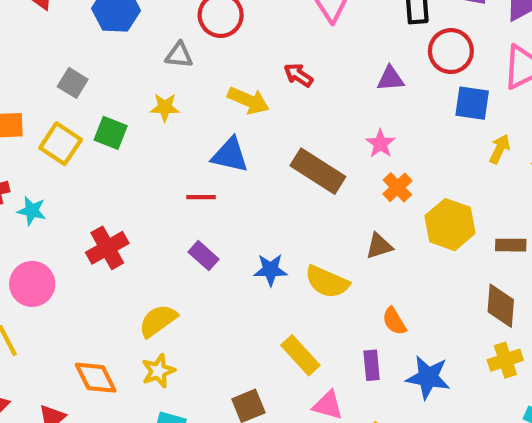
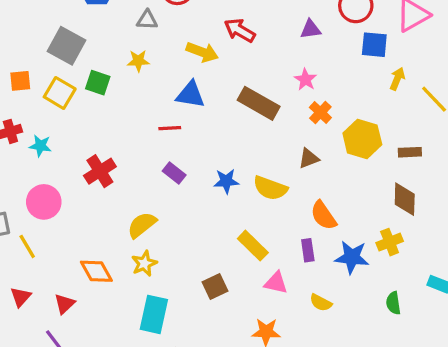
red arrow: (298, 75) -> (240, 30), size x1.4
gray square: (73, 83) -> (66, 46), size x1.6
orange semicircle: (394, 321) -> (323, 215), size x1.4
yellow cross: (505, 360) -> (390, 242), moved

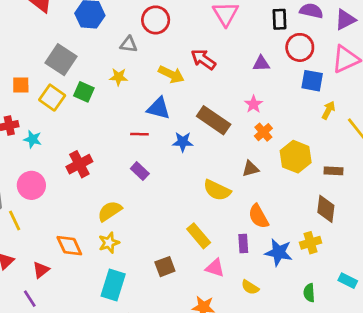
blue star: (226, 181) -> (183, 142), moved

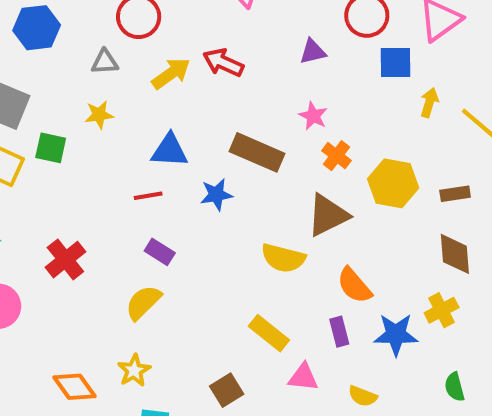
yellow arrow: (171, 74) -> (171, 74), moved, turned -50
brown triangle: (251, 169) -> (328, 215), size x1.6
yellow semicircle: (110, 211) -> (143, 302), moved

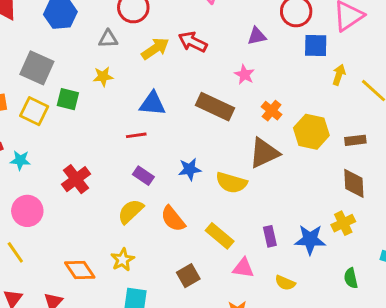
pink star: (313, 116) -> (244, 75), moved
blue star: (216, 195) -> (190, 169), moved
orange semicircle: (354, 285) -> (173, 219), moved

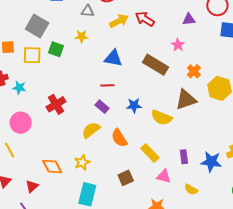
yellow square: (34, 111) -> (32, 55), turned -30
red line: (136, 135) -> (107, 85), moved

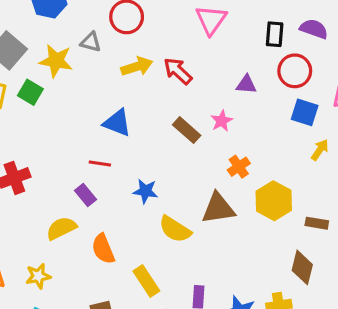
yellow star: (81, 36) -> (56, 61), moved, size x1.5
brown rectangle: (156, 65) -> (187, 130), moved, size x0.7
blue star: (134, 105) -> (145, 191), moved

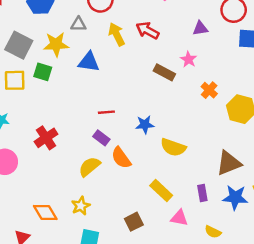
yellow arrow: (137, 66) -> (117, 34), turned -85
blue triangle: (117, 123) -> (89, 62), moved
brown triangle: (218, 208) -> (229, 163), moved
orange semicircle: (103, 249) -> (121, 158), moved

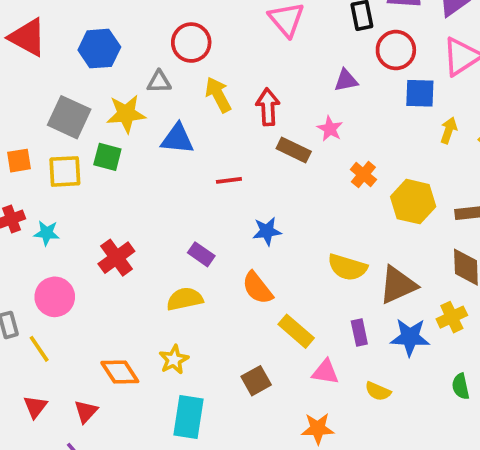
red arrow: (148, 30) -> (268, 107), moved, turned 60
red line: (106, 112) -> (229, 180), moved
yellow semicircle: (173, 147) -> (347, 267), moved
orange semicircle: (121, 158) -> (257, 288), moved
yellow semicircle: (89, 167) -> (185, 299), turned 30

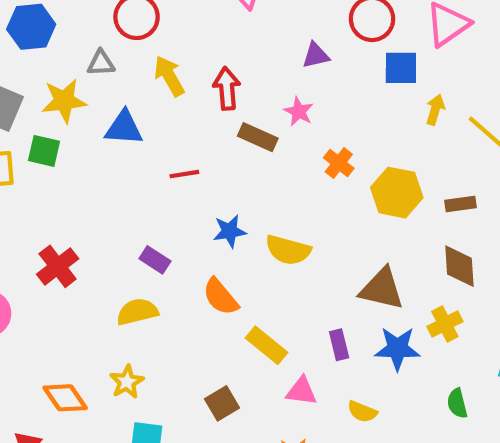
yellow semicircle: (347, 267) -> (288, 250), moved
brown triangle: (398, 285) -> (382, 289), turned 39

